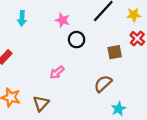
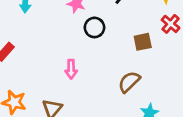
pink arrow: (57, 72) -> (71, 69), turned -48

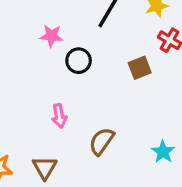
brown semicircle: (129, 82) -> (102, 141), moved

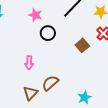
brown square: (140, 68) -> (82, 45), turned -32
brown triangle: (45, 168) -> (31, 93), moved

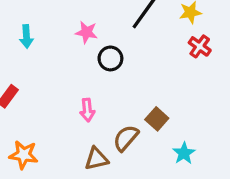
brown square: (82, 45) -> (157, 119), moved
brown triangle: (31, 93) -> (96, 159), turned 42

